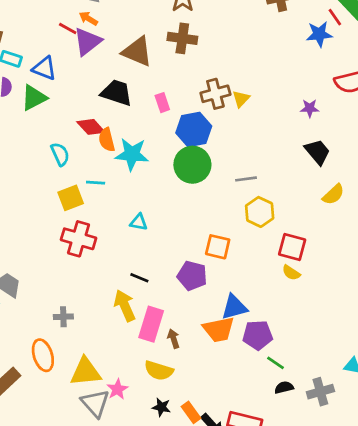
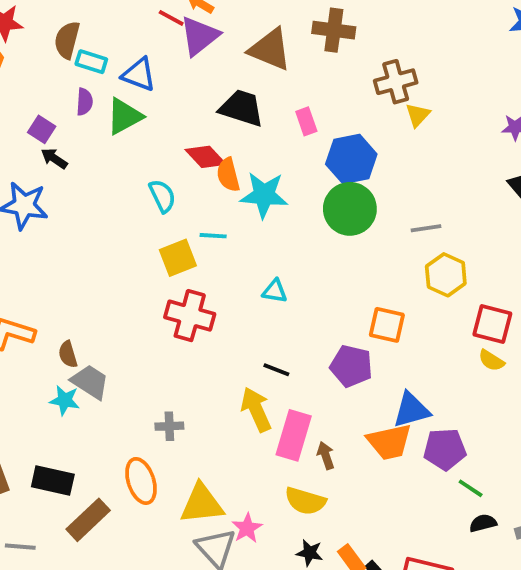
brown cross: (215, 94) -> (396, 82), moved

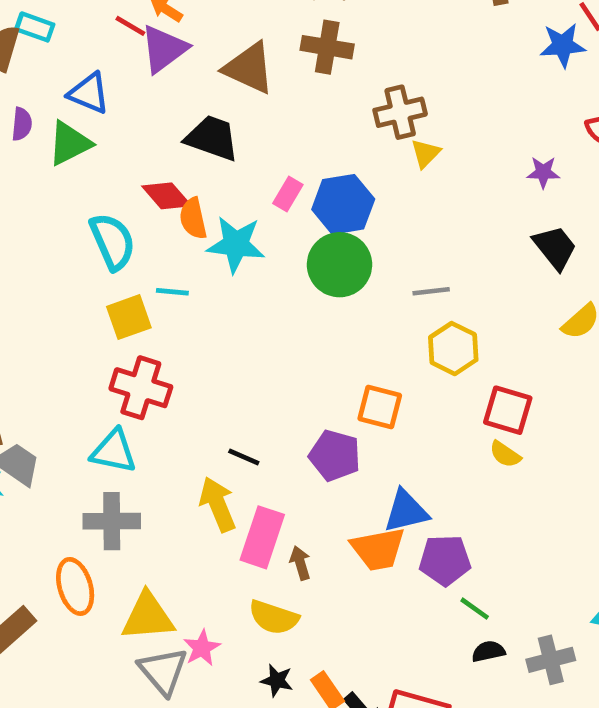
cyan rectangle: (91, 62) -> (35, 27), moved
pink rectangle: (306, 121) -> (288, 194), moved, turned 48
cyan semicircle: (162, 196) -> (113, 241), size x1.4
cyan triangle: (275, 291) -> (114, 451), moved, size x1.5
gray cross: (169, 426) -> (112, 521), size x1.6

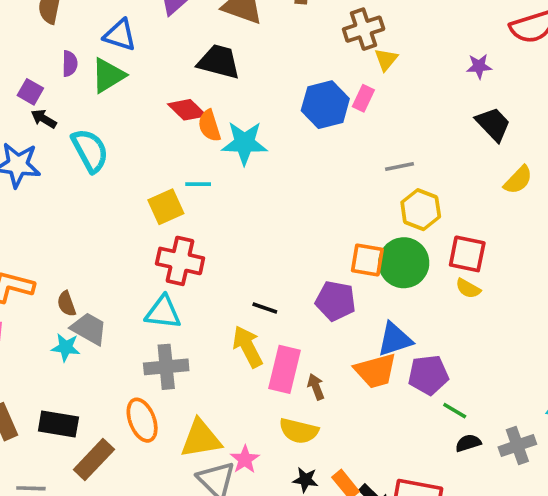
pink rectangle: (288, 194) -> (363, 98), moved
cyan semicircle: (113, 241) -> (90, 150), moved
green circle: (340, 265) -> (404, 263), moved

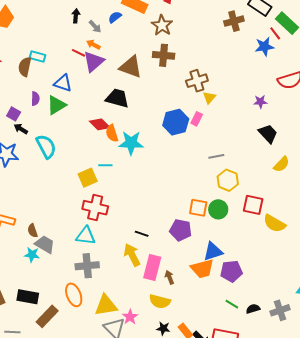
green circle: (404, 263) -> (218, 209), size x0.7
yellow semicircle: (468, 288) -> (274, 223), moved, size x1.6
green line: (455, 411) -> (232, 304), moved

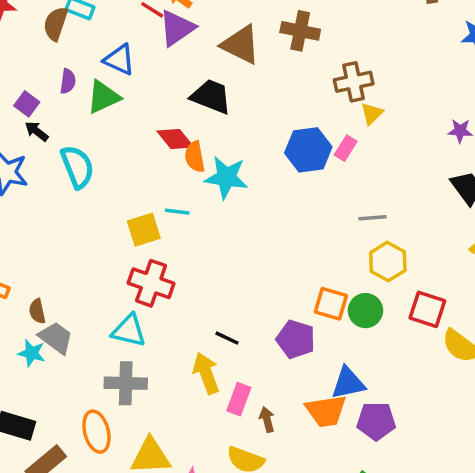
pink rectangle: (152, 268) -> (239, 399), size x0.7

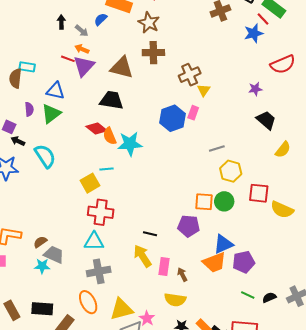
brown semicircle: (37, 311) -> (40, 242), turned 80

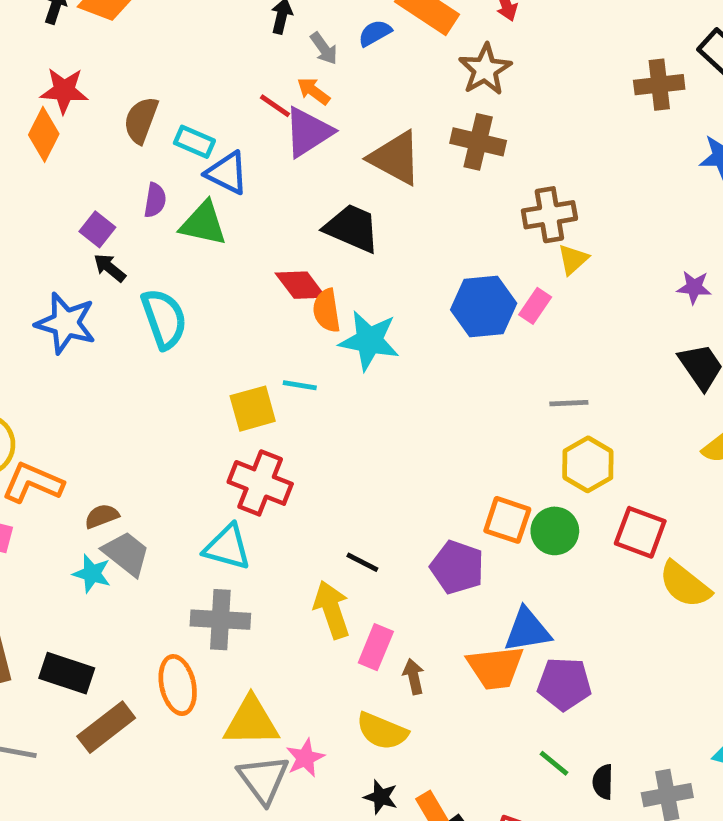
cyan rectangle: (27, 67) -> (194, 142), moved
green triangle: (51, 114) -> (203, 224), turned 35
black semicircle: (269, 297) -> (603, 782), turned -80

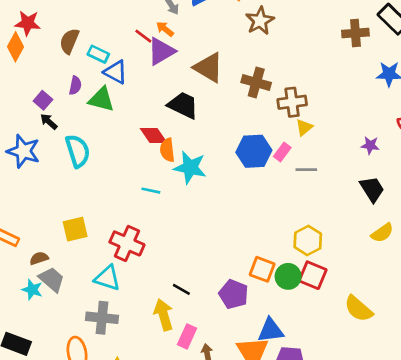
brown cross: (478, 142) -> (256, 82), moved
gray line: (569, 403) -> (306, 170), moved
yellow square: (253, 409) -> (75, 229), moved
red square: (640, 532) -> (313, 275), moved

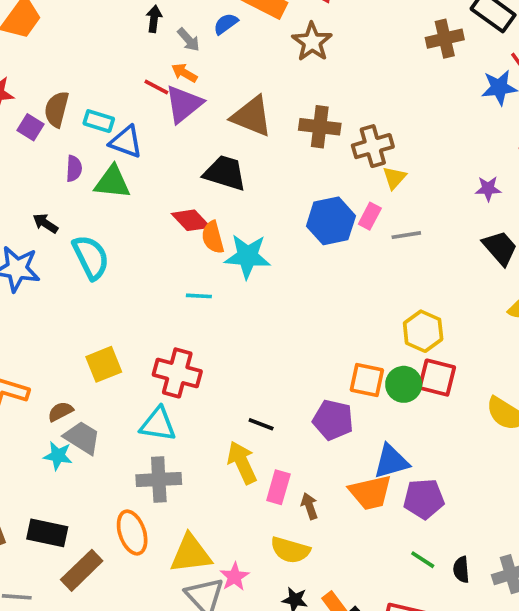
purple square: (43, 100) -> (30, 127), moved

